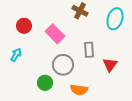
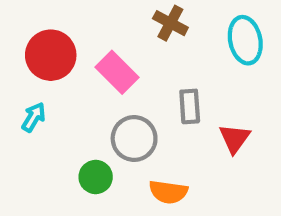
cyan ellipse: (115, 19) -> (245, 40), turned -30
red circle: (24, 26) -> (51, 55), size x1.5

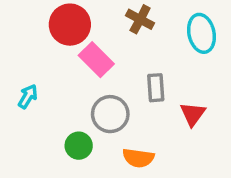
red circle: (51, 55) -> (70, 25), moved

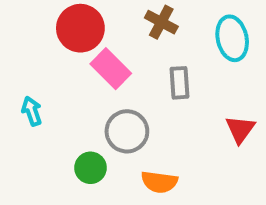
gray rectangle: (156, 88) -> (180, 83), moved
cyan arrow: (28, 96) -> (32, 111), turned -50
red triangle: (193, 114) -> (240, 129), moved

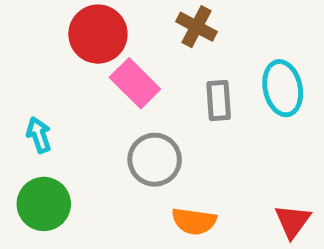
cyan ellipse: (232, 38) -> (283, 88), moved
red triangle: (240, 129) -> (293, 221), moved
green circle: (91, 168) -> (44, 204), moved, size x1.4

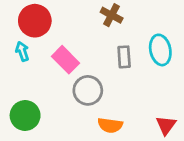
red circle: (98, 34) -> (35, 21), moved
pink rectangle: (135, 83) -> (66, 60), moved
cyan arrow: (39, 135) -> (22, 51), moved

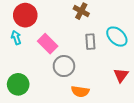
cyan ellipse: (160, 50) -> (117, 37), turned -35
red triangle: (166, 125) -> (121, 75), moved

